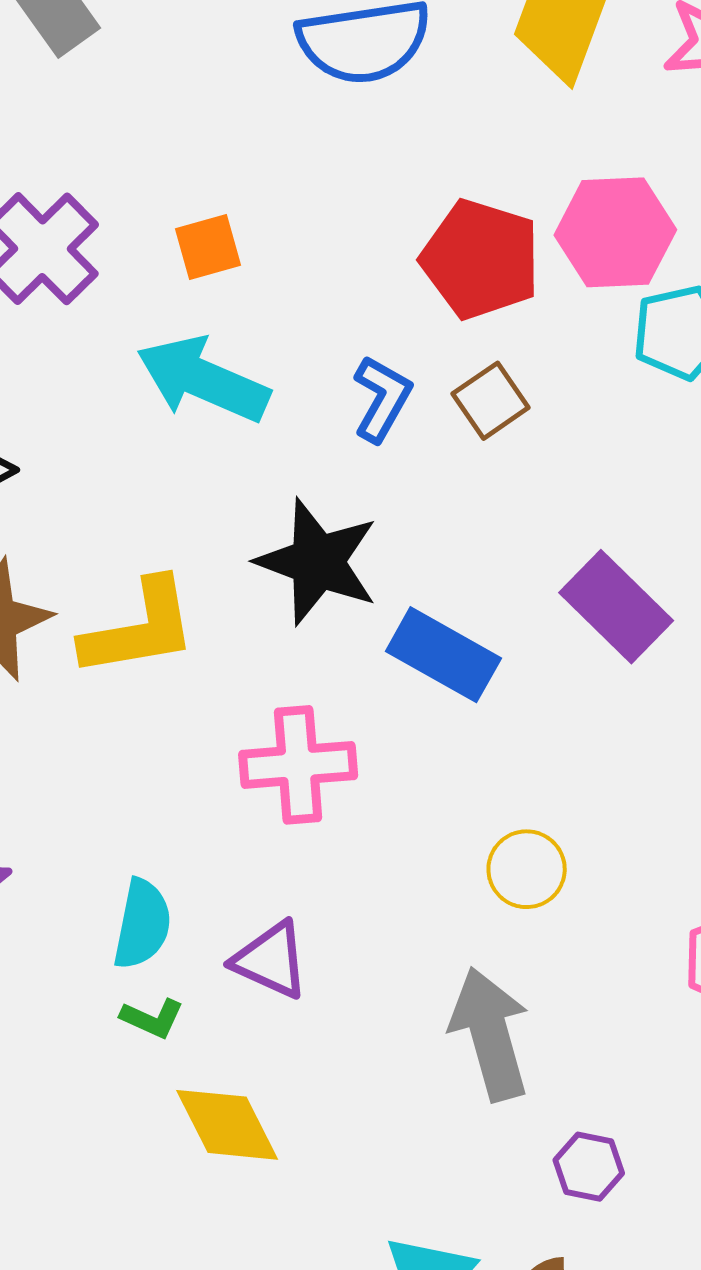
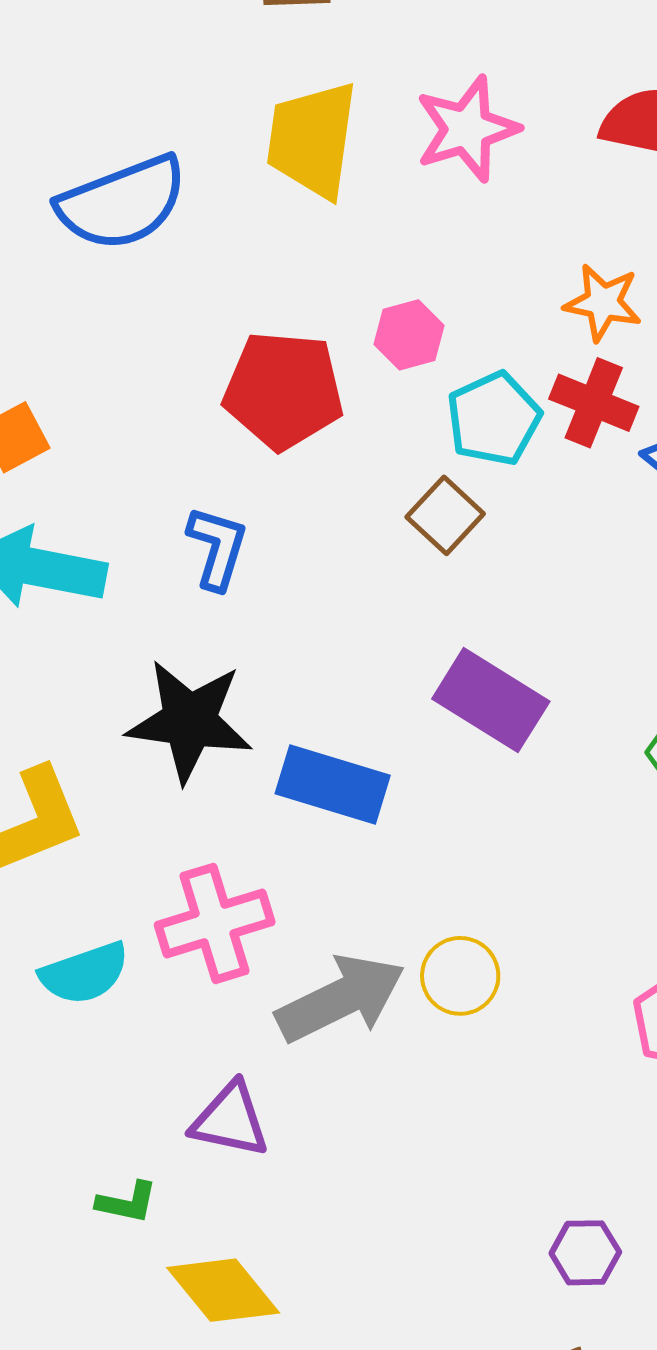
pink hexagon: (615, 232) -> (409, 335), size x0.6
brown square: (491, 401) -> (445, 515), moved
cyan semicircle: (142, 924) -> (84, 973), moved, turned 72
gray arrow: (490, 1034) -> (341, 999), moved, turned 92

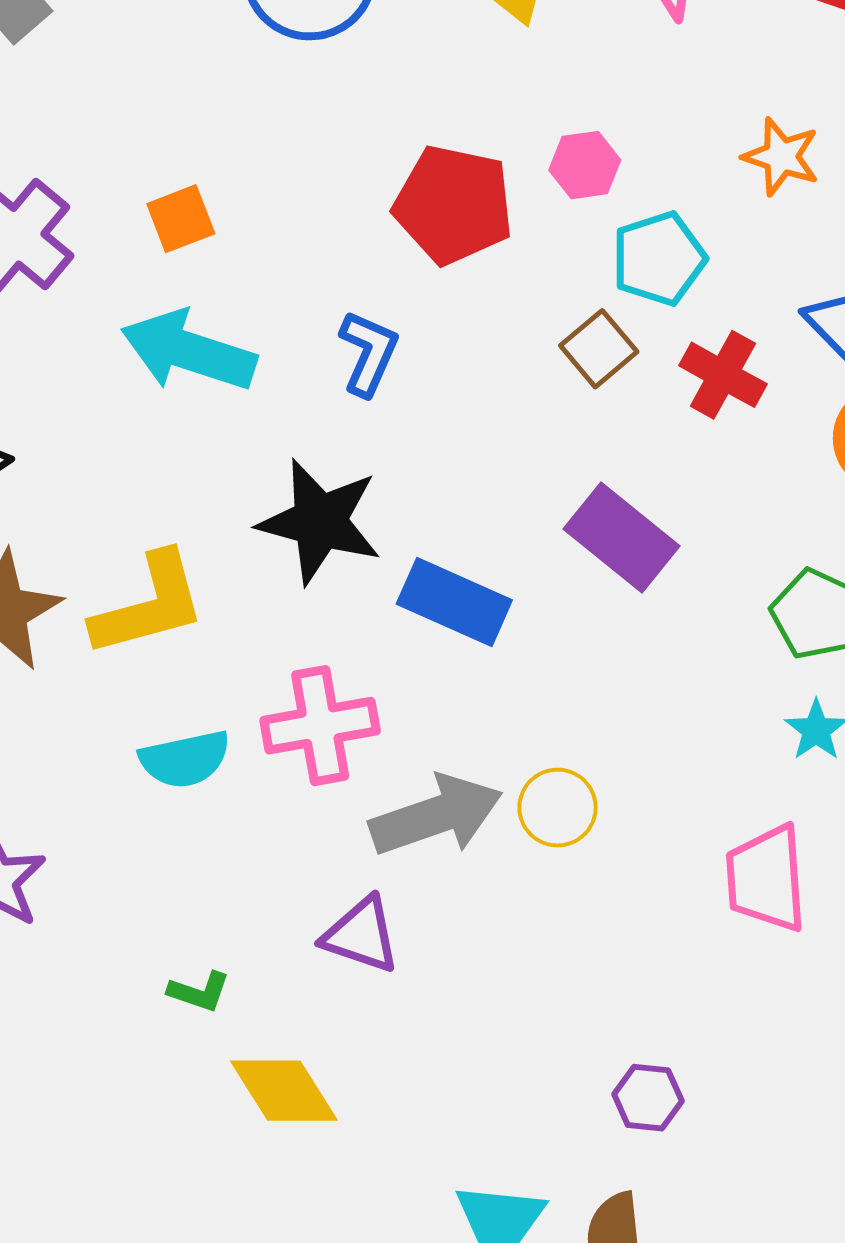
red cross: (594, 403) -> (723, 375), moved
purple triangle: (230, 1120) -> (361, 935), moved

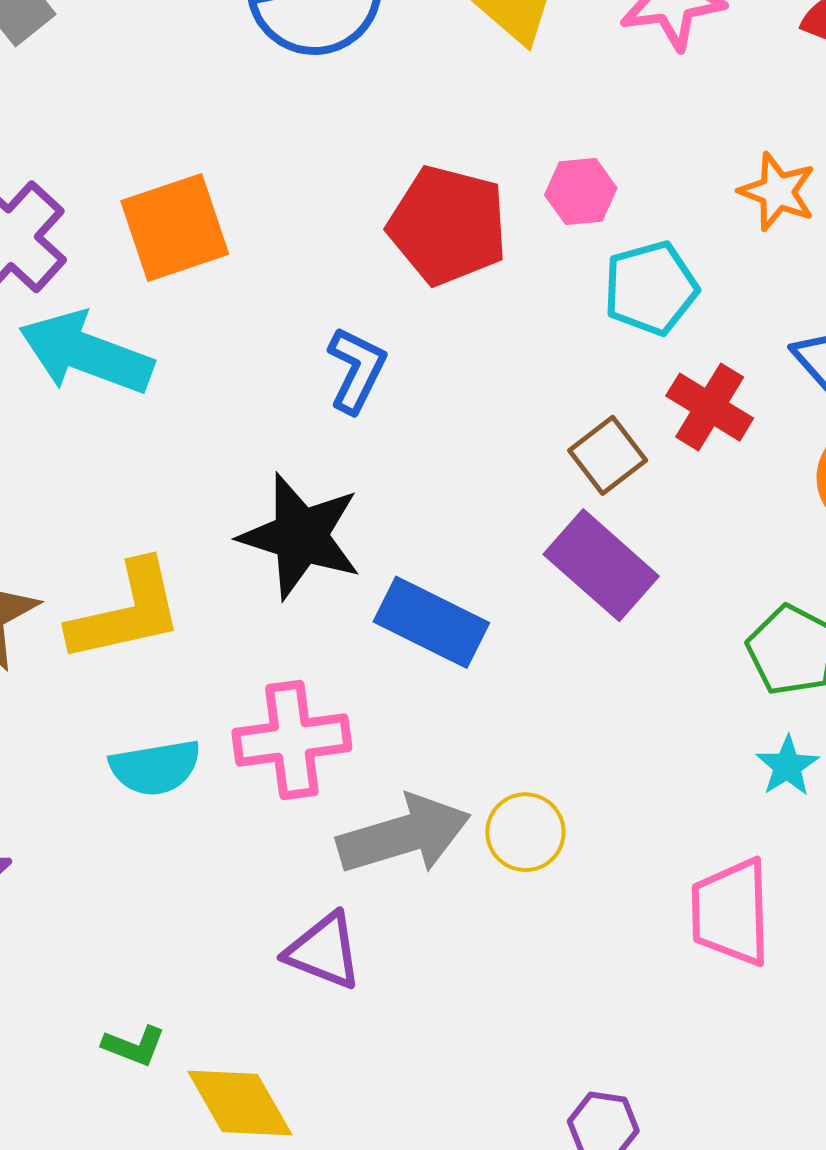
orange square: (181, 219) -> (175, 227), size x1.6
brown square: (599, 349) -> (608, 455), moved
cyan arrow: (188, 351) -> (86, 353), moved
green L-shape: (199, 992) -> (134, 1046), moved

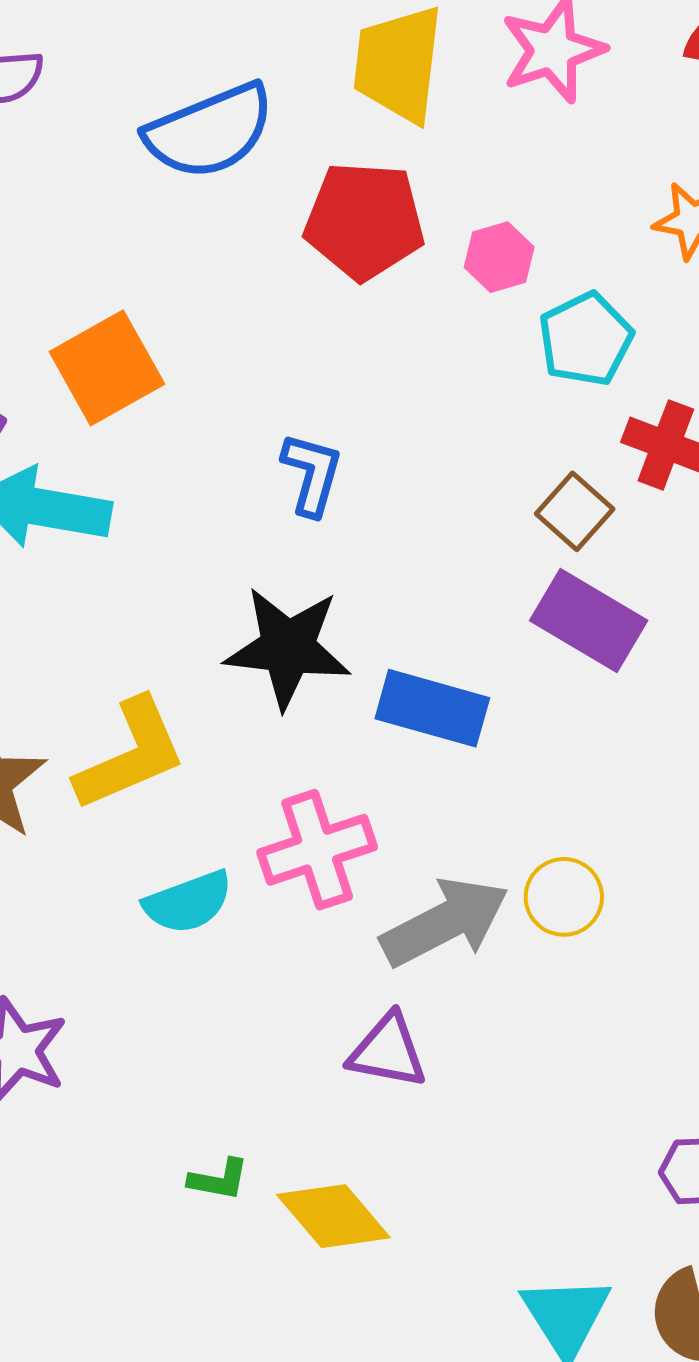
red pentagon: (448, 225) -> (364, 221), moved

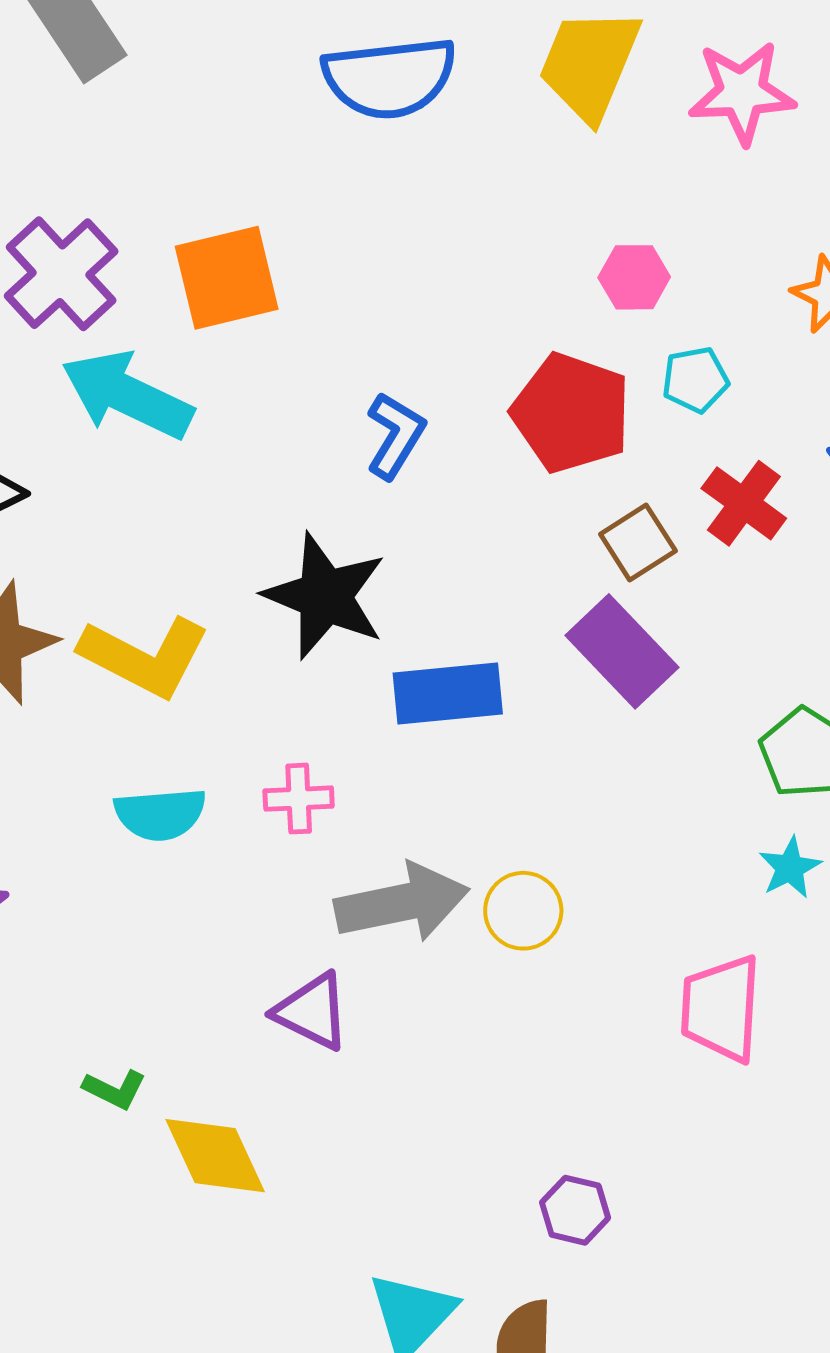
red pentagon: (364, 221) -> (571, 413), moved
cyan pentagon: (586, 339) -> (695, 380), size x0.7
blue rectangle: (432, 708) -> (448, 693), turned -37
yellow L-shape: (131, 755) -> (145, 656), turned 35
pink cross: (317, 850) -> (299, 799), size x0.6

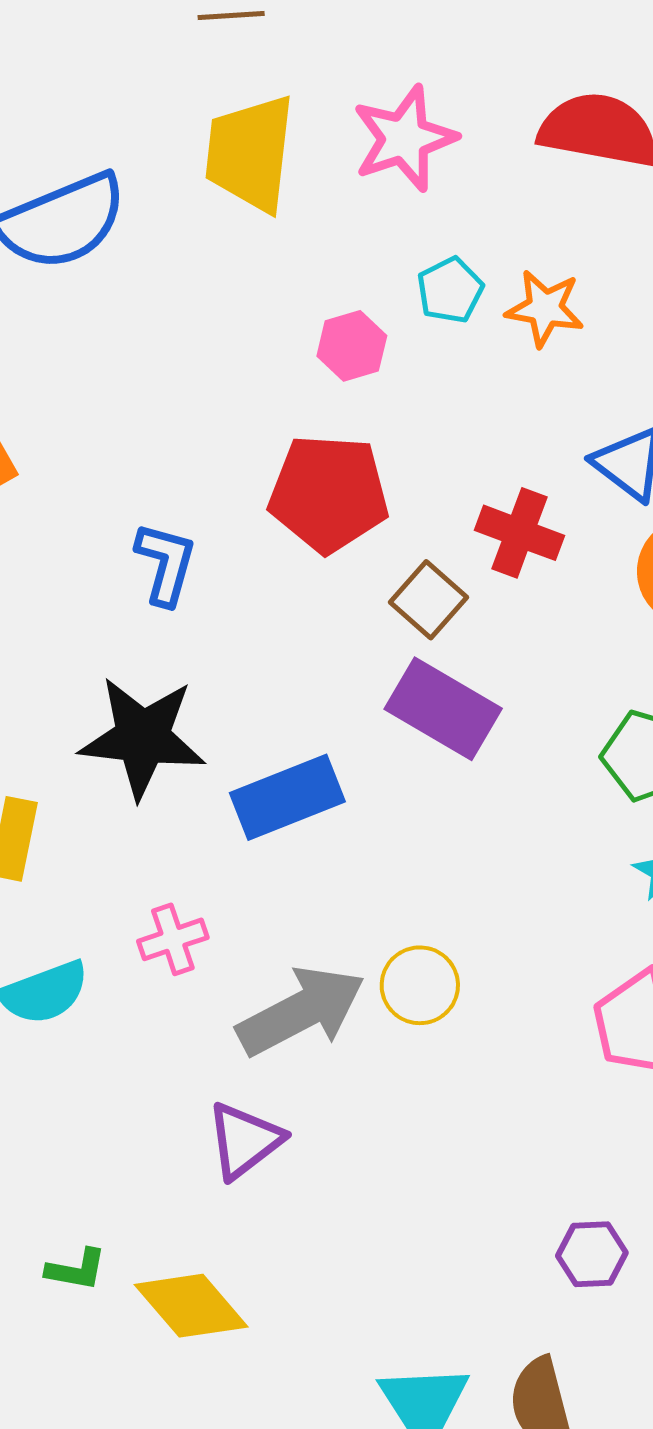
cyan pentagon: (695, 380) -> (450, 290), moved
purple triangle: (312, 1012) -> (244, 1140), turned -48
purple hexagon: (575, 1210) -> (592, 1254), moved

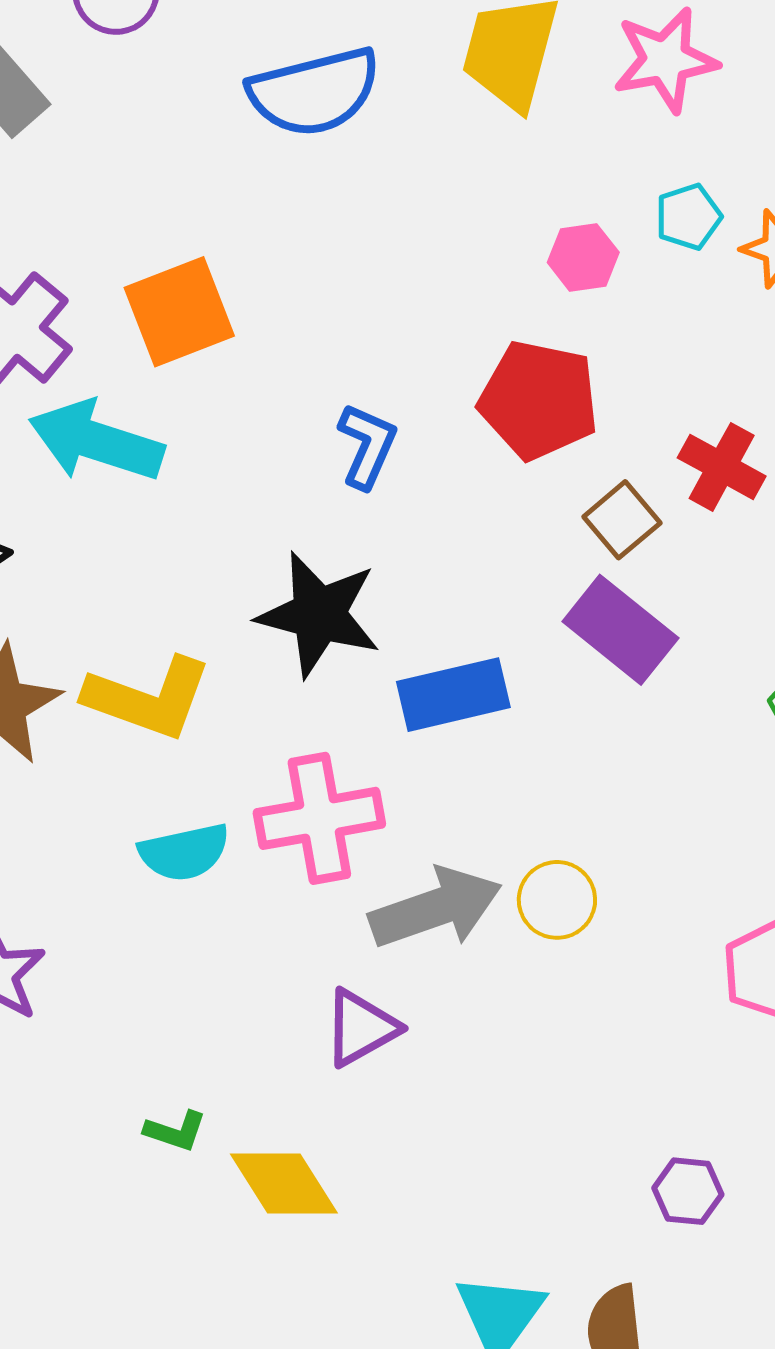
pink cross: (173, 939) -> (319, 818), size x1.8

